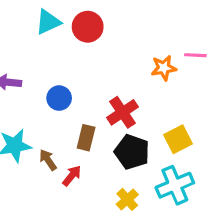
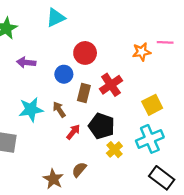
red circle: (88, 27) -> (85, 53), moved
brown rectangle: (86, 138) -> (84, 93), moved
black pentagon: (132, 152) -> (102, 126), moved
brown arrow: (48, 160) -> (59, 110), moved

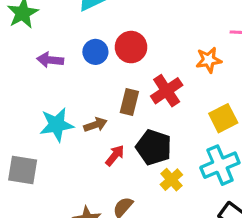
orange star: (142, 52) -> (209, 60), moved
blue circle: (64, 74) -> (95, 52), moved
brown arrow: (59, 110) -> (95, 125), turned 105

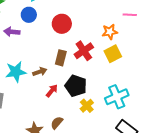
blue circle: (95, 52) -> (29, 15), moved
yellow square: (223, 118) -> (113, 54), moved

